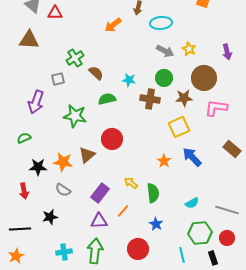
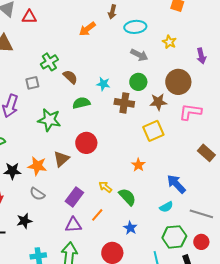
yellow star: (189, 49) -> (169, 42), moved
blue arrow: (192, 157) -> (176, 184), moved
green semicircle: (153, 193) -> (127, 197), turned -36

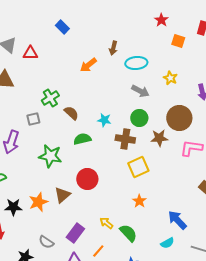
yellow square: (153, 131) -> (138, 167), moved
orange star: (37, 166) -> (38, 202), turned -30
gray semicircle: (37, 194) -> (46, 242), moved

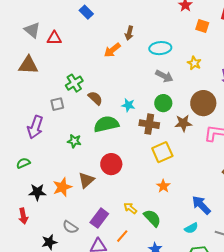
brown arrow: (113, 48) -> (129, 33), moved
green semicircle: (82, 139) -> (106, 124), size x1.4
green star: (50, 156) -> (74, 141), size x0.6

